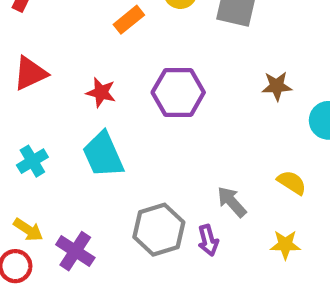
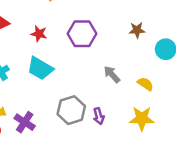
cyan trapezoid: (103, 155) -> (40, 68), turned -36
gray arrow: (232, 202) -> (112, 74), moved
yellow star: (285, 245) -> (142, 119), size x1.5

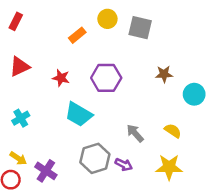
cyan trapezoid: (40, 68) -> (79, 114), moved
gray arrow: (112, 74) -> (135, 133), moved
purple arrow: (99, 116) -> (124, 165), turned -49

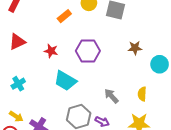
yellow semicircle: (173, 131) -> (142, 94), turned -120

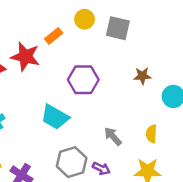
red star: (51, 51) -> (25, 57), moved, size x1.6

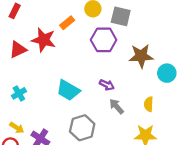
brown star: (142, 76) -> (141, 56), size x1.6
purple hexagon: (83, 80) -> (104, 40), moved
purple arrow: (101, 168) -> (107, 85), moved

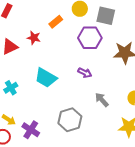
red star: (44, 40) -> (34, 38), size x0.6
purple arrow: (107, 85) -> (85, 73), moved
cyan trapezoid: (68, 90) -> (46, 78), moved

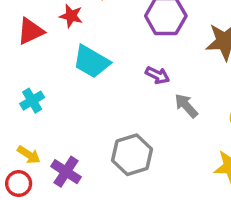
cyan trapezoid: (46, 78) -> (91, 62), moved
gray arrow: (102, 100) -> (186, 106), moved

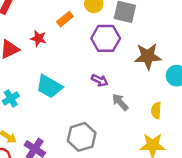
cyan trapezoid: (91, 62) -> (49, 86), moved

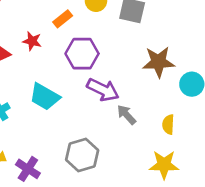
purple hexagon: (106, 38) -> (82, 54), moved
purple arrow: (100, 80) -> (103, 90), size x1.6

